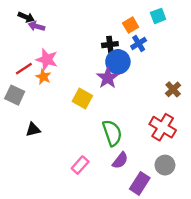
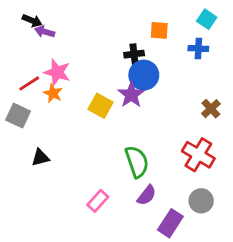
cyan square: (158, 16) -> (207, 19), moved, turned -35
orange square: (131, 25) -> (159, 30), turned 35
blue cross: (139, 43) -> (198, 49), moved, turned 35
yellow square: (82, 99) -> (101, 106), moved

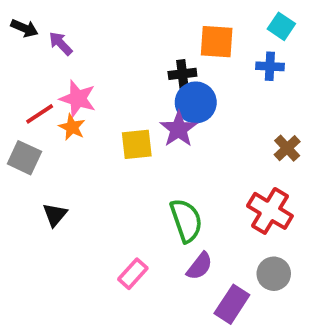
black arrow: (32, 21) -> (24, 28), moved
orange square: (159, 30) -> (217, 42), size x1.4
purple arrow: (45, 32) -> (61, 43), turned 30
yellow square: (101, 106) -> (137, 144), turned -35
black triangle: (40, 158) -> (55, 215), turned -36

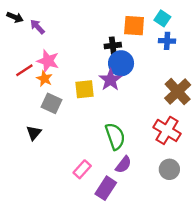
cyan square: (281, 26) -> (162, 18), moved
brown cross: (287, 148) -> (178, 92), size x1.6
gray square: (24, 158) -> (52, 103), moved
purple rectangle: (232, 304) -> (106, 188), moved

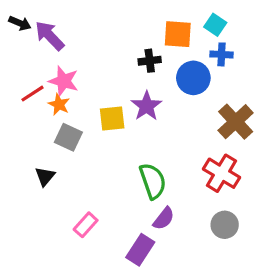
purple arrow: (37, 27) -> (50, 36), size x1.5
blue circle: (121, 63) -> (193, 78), moved
pink rectangle: (82, 169) -> (86, 225), moved

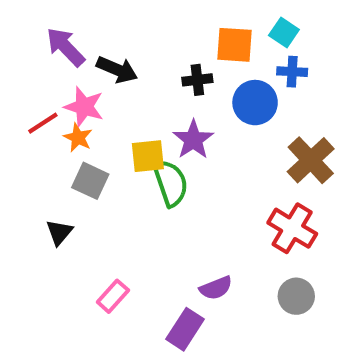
black arrow: (20, 23) -> (117, 70), moved, size x1.4
green semicircle: (153, 181) -> (171, 183), moved
purple semicircle: (164, 219) -> (216, 288), turned 30

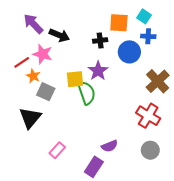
orange star: (78, 138) -> (33, 76), moved
black triangle: (59, 232) -> (30, 118), size x1.6

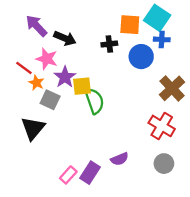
cyan square: (144, 16) -> (157, 18), size x1.6
red line: (22, 62) -> (24, 68), turned 70
purple star: (98, 71) -> (65, 77), moved
pink rectangle: (57, 150) -> (68, 175), moved
purple rectangle: (94, 167) -> (90, 173), moved

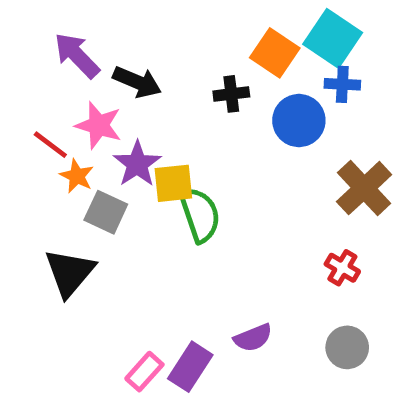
orange square: (130, 25) -> (275, 53), turned 30
red cross: (162, 126) -> (342, 268), size x0.6

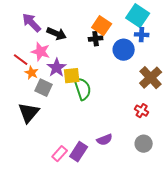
orange square: (275, 53) -> (102, 26), moved

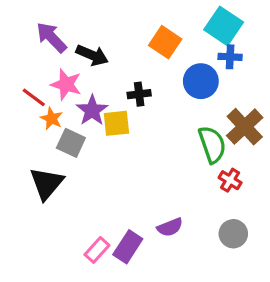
black cross: (96, 39) -> (139, 94), moved
green semicircle: (83, 89) -> (212, 144), moved

